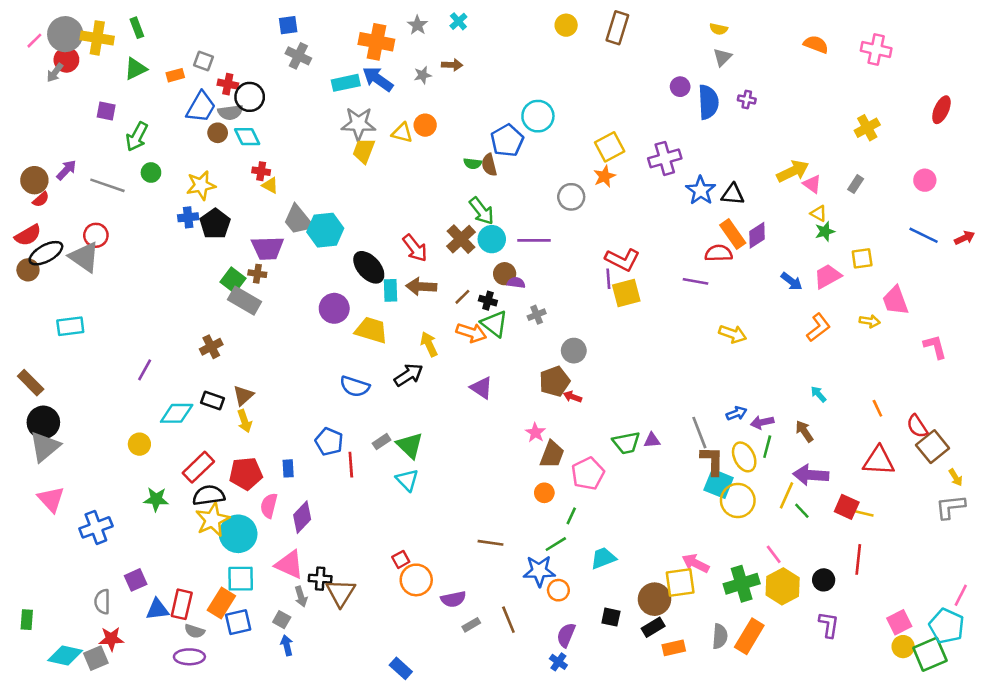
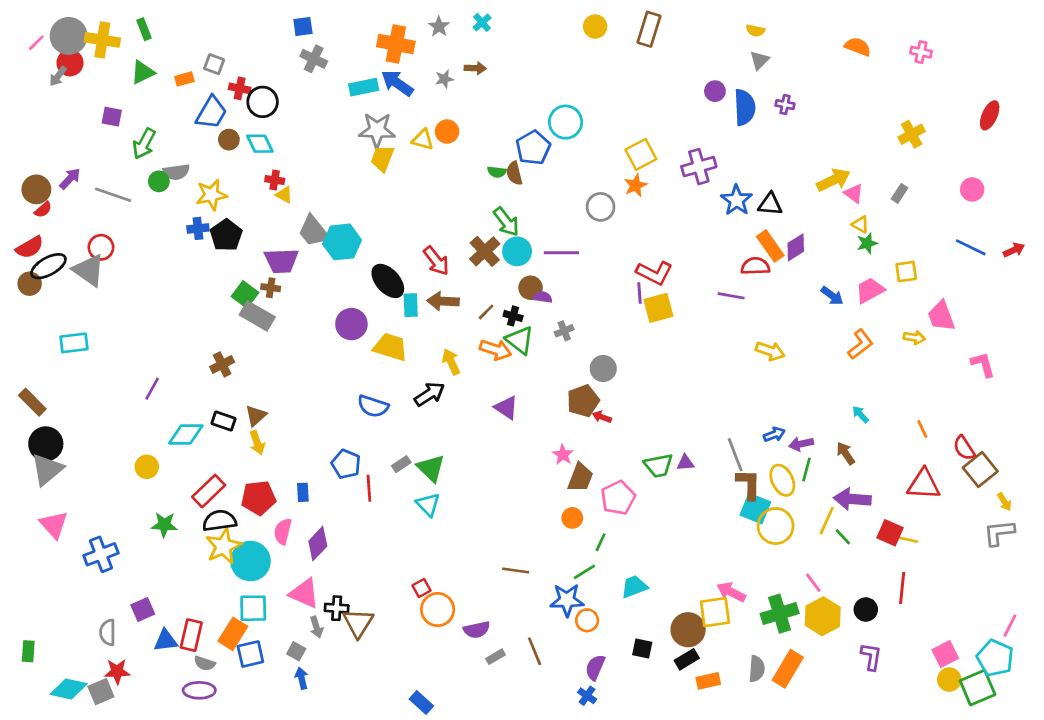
pink cross: (876, 50) -> (921, 52), size x0.7
gray semicircle: (230, 112) -> (176, 172), moved

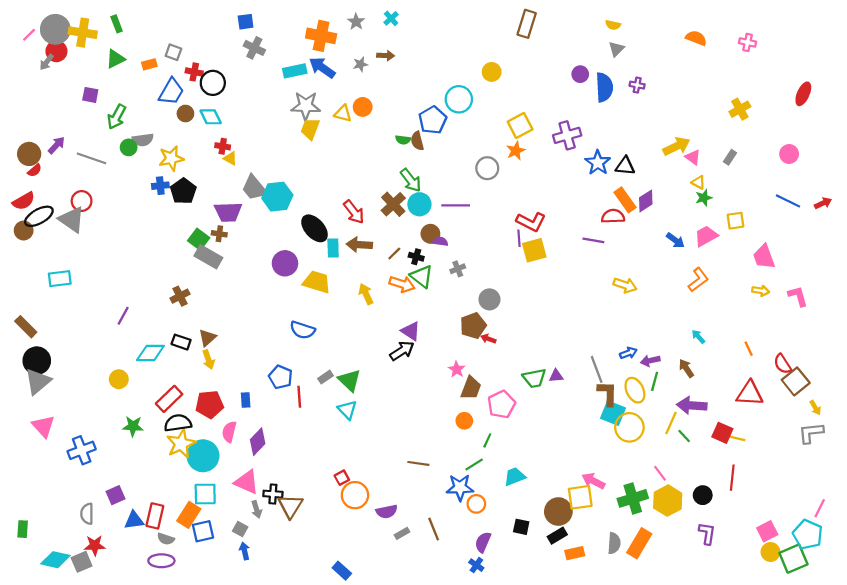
yellow circle: (595, 26) -> (492, 72), moved
yellow arrow: (914, 338) -> (761, 291), moved
black arrow: (430, 394) -> (402, 351), moved

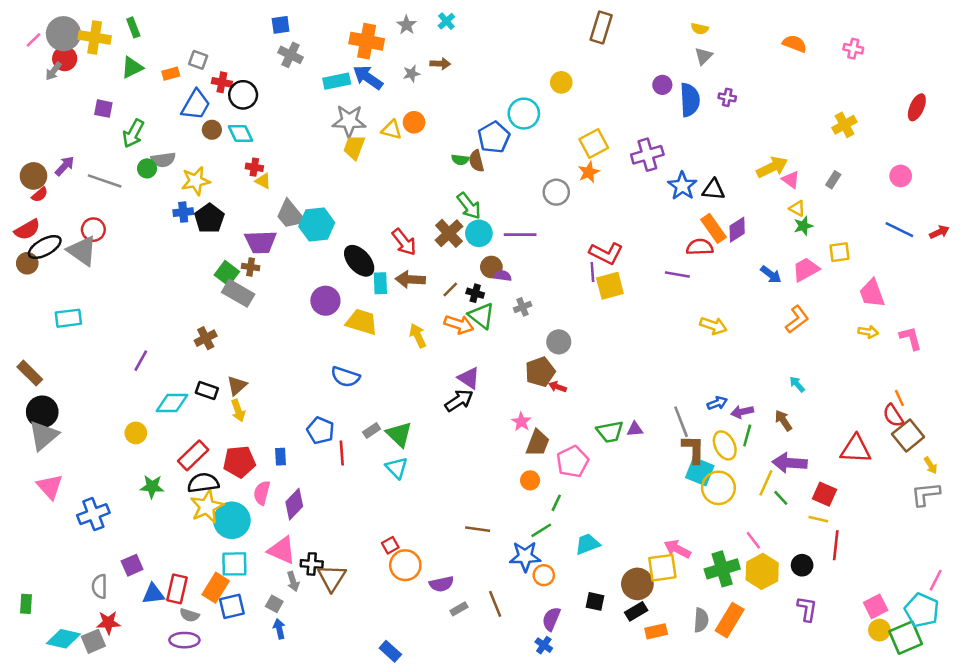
orange line: (749, 349) -> (899, 398), moved
yellow line: (737, 438) -> (818, 519), moved

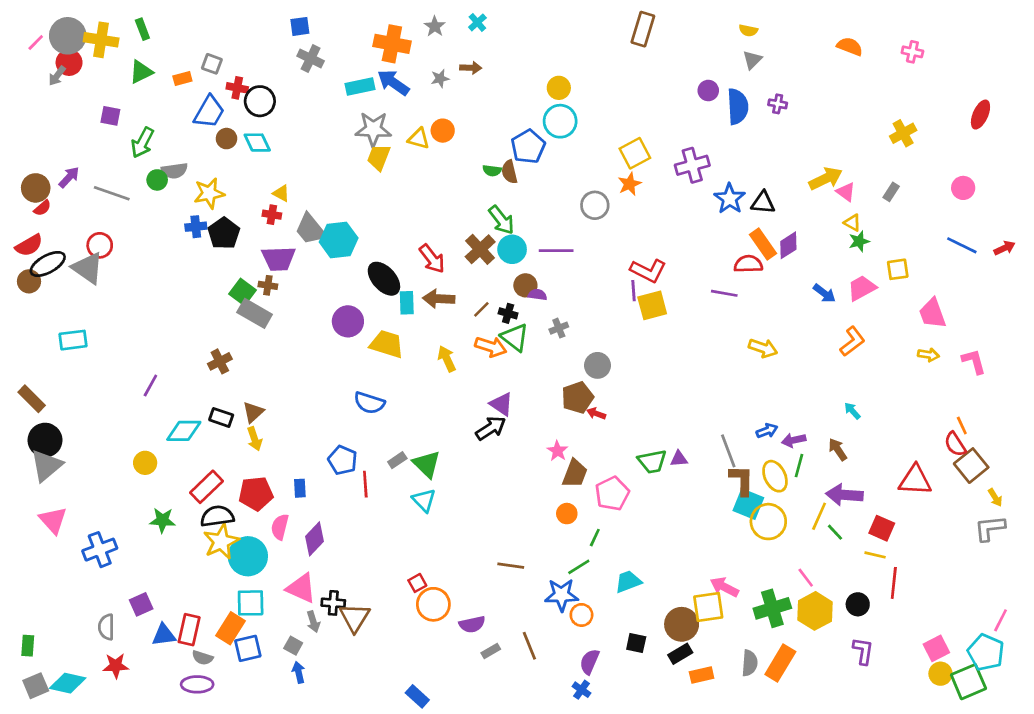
yellow circle: (561, 82) -> (559, 88), moved
red cross: (254, 167) -> (272, 215), moved
gray square: (93, 641) -> (36, 686), moved

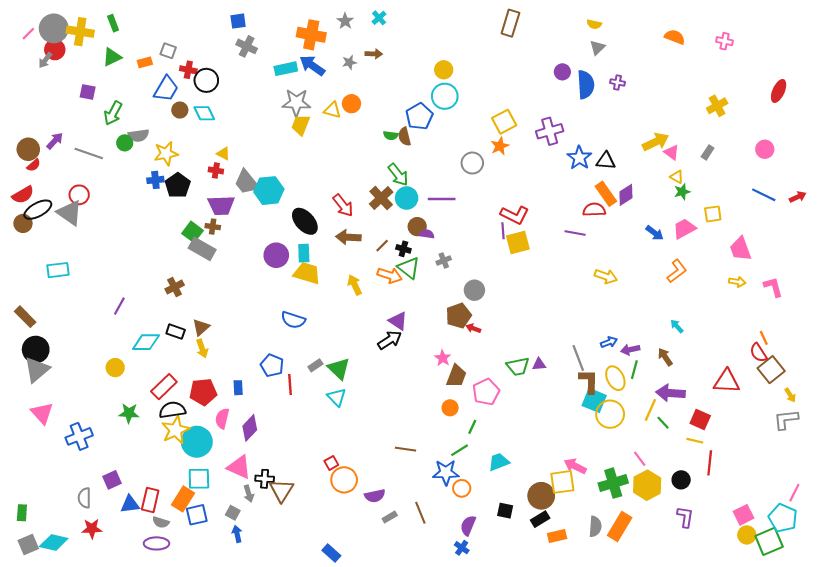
cyan rectangle: (407, 303) -> (304, 253), moved

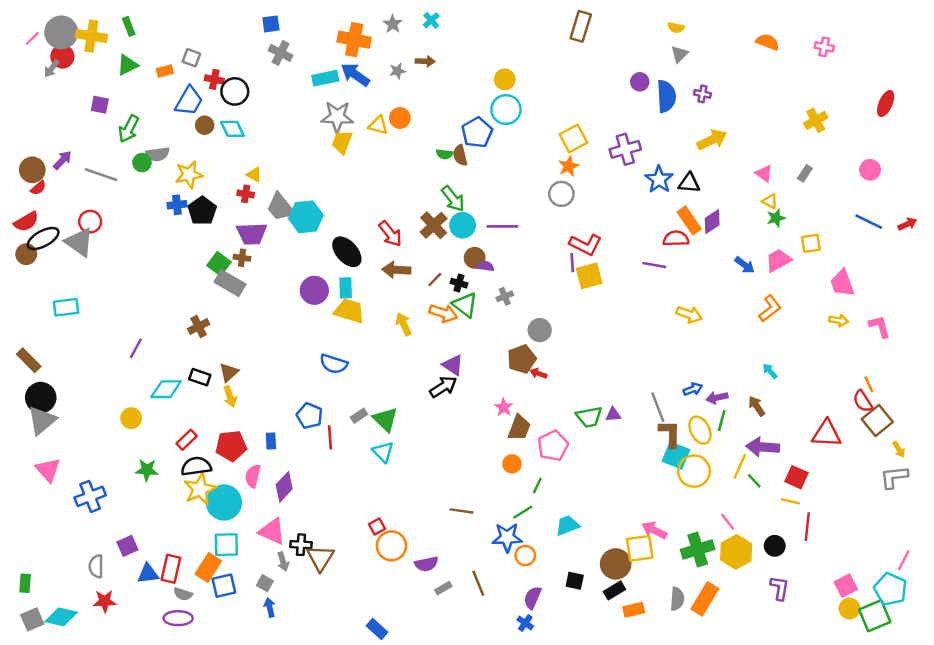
yellow arrow: (656, 142) -> (712, 140), moved
gray circle: (472, 163) -> (561, 194), moved
red rectangle: (164, 387) -> (187, 440), size x0.7

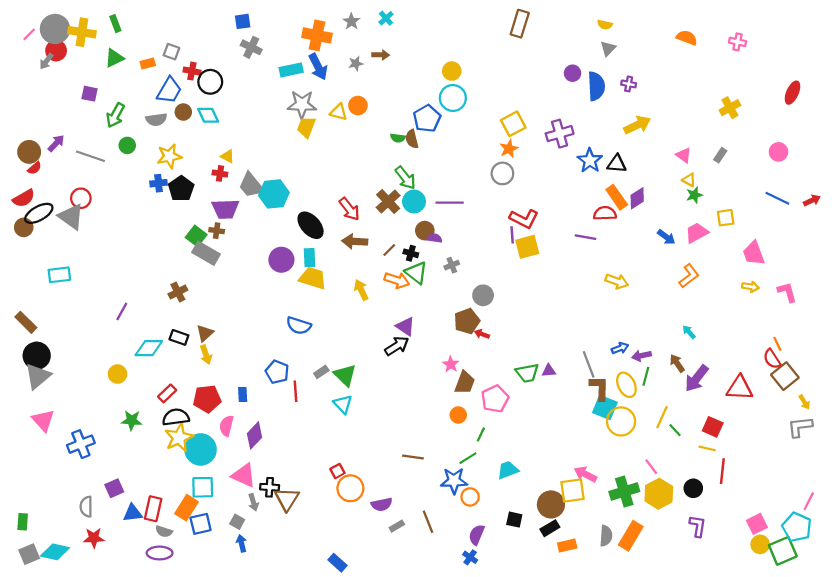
blue arrow: (355, 75) -> (318, 67), turned -152
gray semicircle: (158, 154) -> (156, 120), moved
purple arrow: (763, 447) -> (697, 378), moved, turned -56

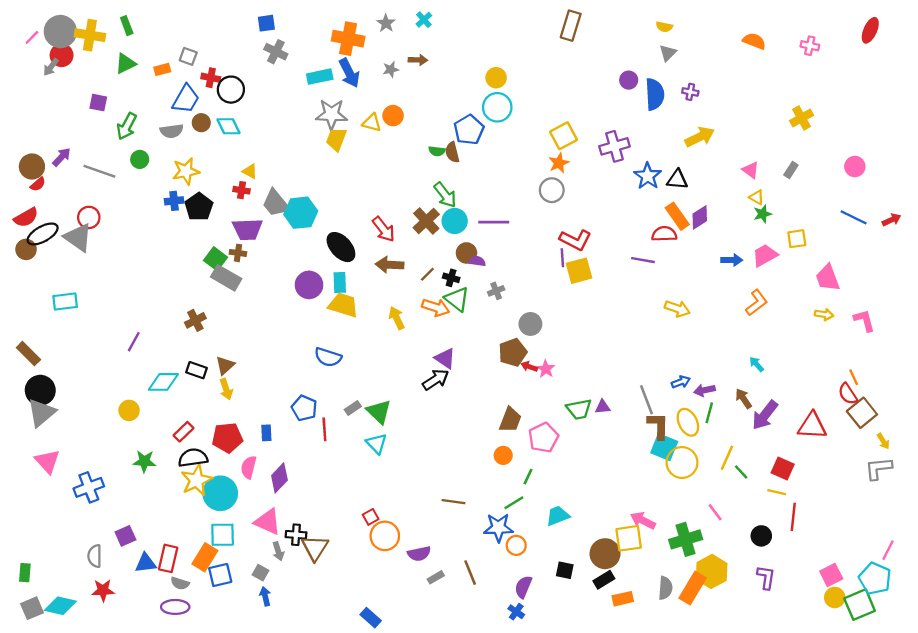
red ellipse: (792, 93) -> (870, 30), moved
blue arrow: (666, 237) -> (732, 260), turned -36
pink star: (451, 364) -> (546, 369), moved
yellow hexagon: (659, 494) -> (712, 571), moved

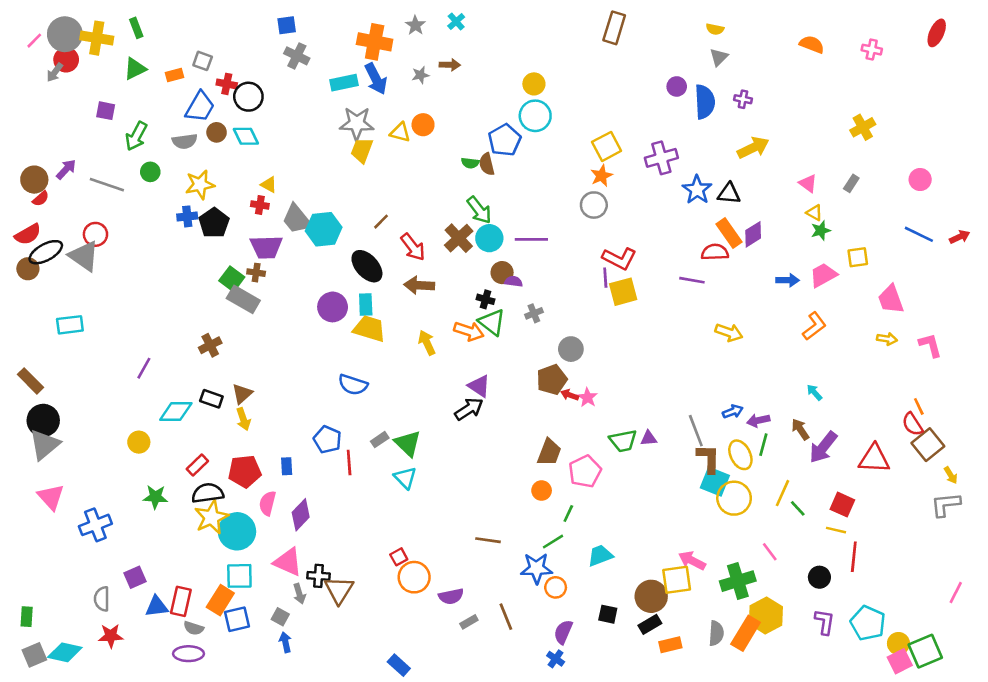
brown line: (427, 274) -> (381, 222), moved
pink square: (831, 575) -> (900, 661), moved
cyan pentagon: (875, 579) -> (868, 623), moved

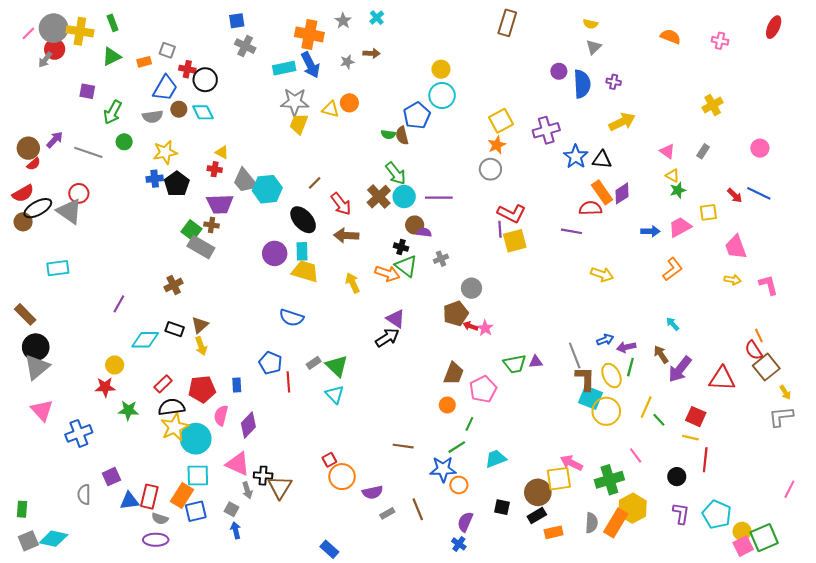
red arrow: (960, 237) -> (735, 196), moved, turned 70
red star: (111, 636) -> (105, 387), moved

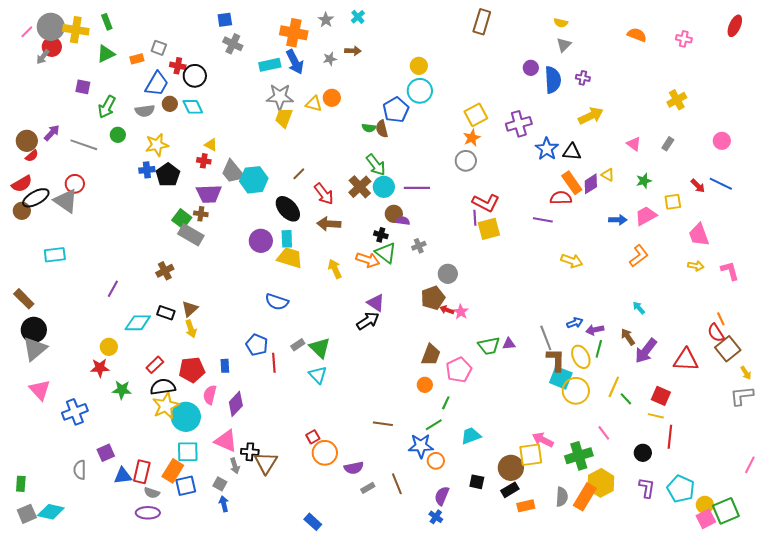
yellow triangle: (673, 176) -> (608, 175), moved

